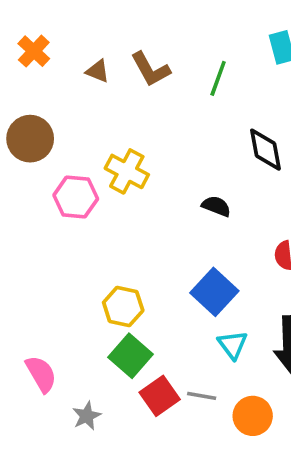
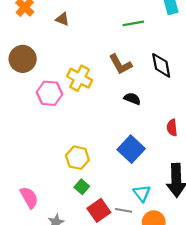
brown L-shape: (151, 69) -> (120, 64), moved
green line: (218, 78) -> (133, 23), turned 60
cyan triangle: (233, 345) -> (142, 193), moved
green square: (130, 356) -> (82, 187), size x0.6

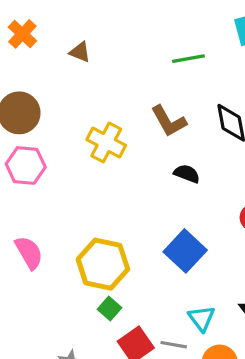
pink hexagon: (49, 93) -> (26, 165), moved
yellow hexagon: (77, 158) -> (103, 264), size x1.4
pink semicircle: (29, 197) -> (29, 253), moved

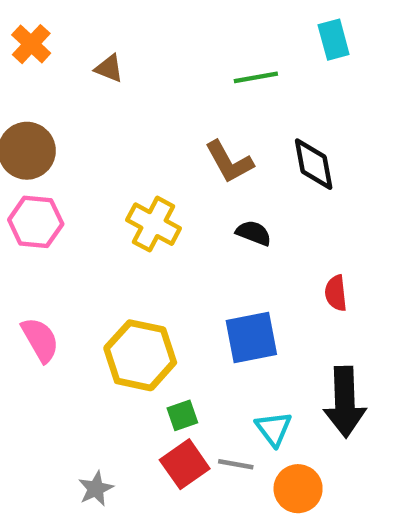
yellow cross: (106, 142) -> (154, 224), moved
blue square: (185, 251) -> (251, 337), turned 36
green square: (110, 308) -> (182, 415), moved, turned 30

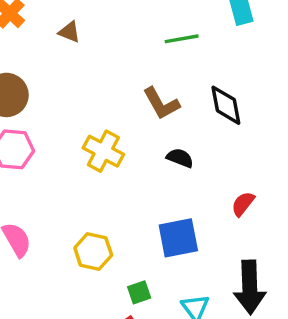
red semicircle: (336, 293) -> (243, 204), turned 44
yellow hexagon: (140, 355) -> (93, 252), size x0.7
green square: (182, 415) -> (139, 292), moved

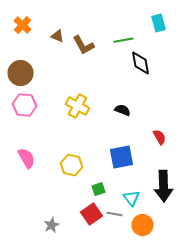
brown L-shape: (161, 103) -> (84, 45), moved
black diamond: (226, 105) -> (140, 63), moved
red semicircle: (243, 204) -> (160, 137), turned 112

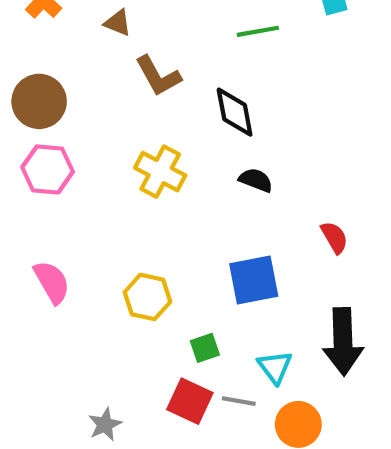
brown L-shape: (84, 45) -> (158, 76), moved
black diamond: (140, 63) -> (235, 112), moved
red square: (92, 214) -> (190, 401), turned -30

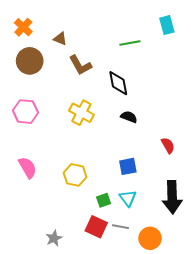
brown circle: (39, 101) -> (30, 61), moved
blue square: (254, 280) -> (128, 166), size x0.7
cyan triangle: (275, 367) -> (128, 198), moved

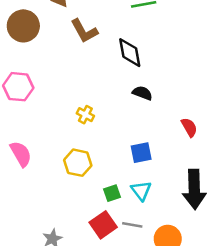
yellow cross: (81, 113) -> (85, 115), moved, size x0.6
red square: (96, 227) -> (103, 225), turned 30

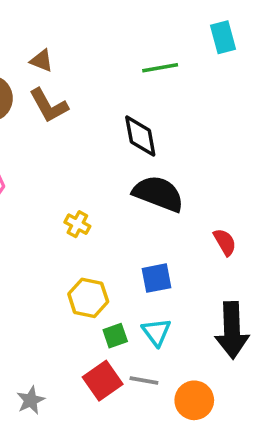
brown L-shape: (84, 31) -> (49, 106), moved
black semicircle: (142, 93) -> (158, 194), size x1.8
yellow hexagon: (78, 163) -> (88, 298), moved

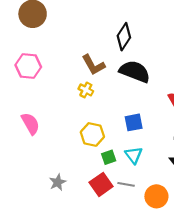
brown L-shape: (49, 106) -> (93, 65), moved
black diamond: (140, 136) -> (124, 37), turned 44
gray star: (31, 400) -> (58, 182), moved

